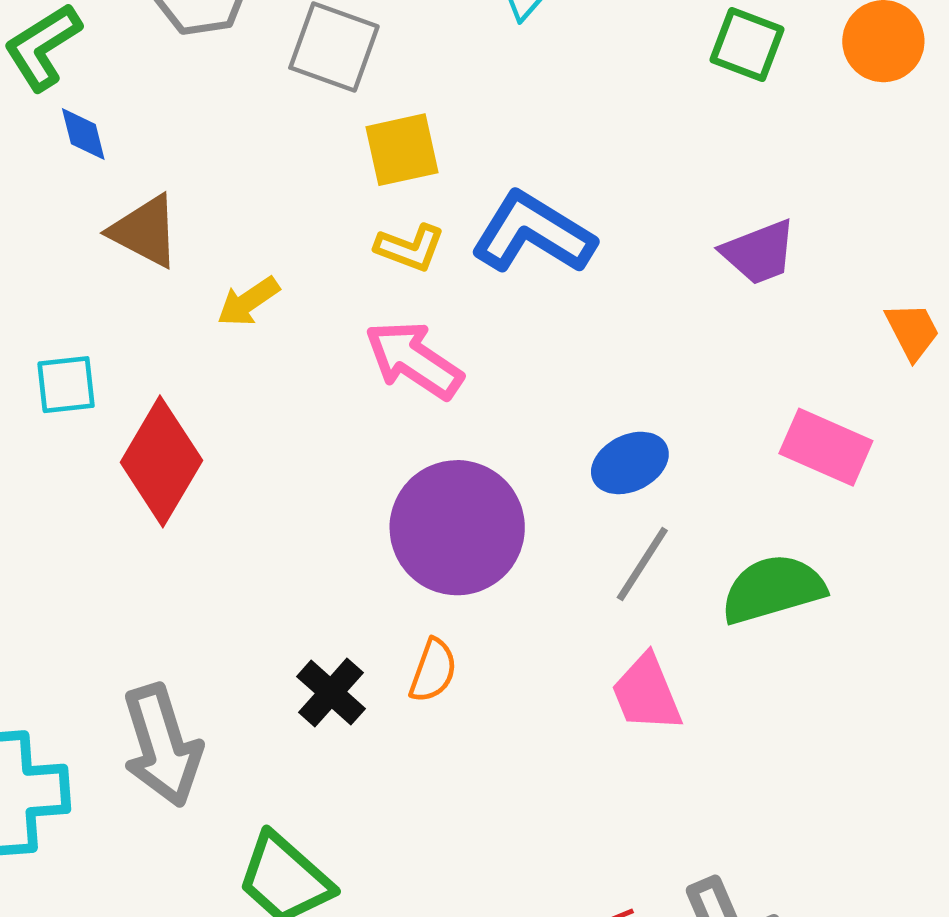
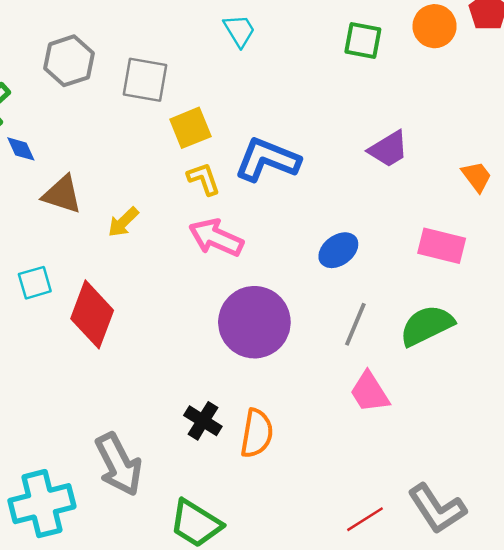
yellow L-shape: (410, 248) -> (204, 179), turned -120
blue ellipse: (630, 463) -> (338, 250), moved
orange semicircle: (433, 671) -> (257, 433), moved, size x1.4

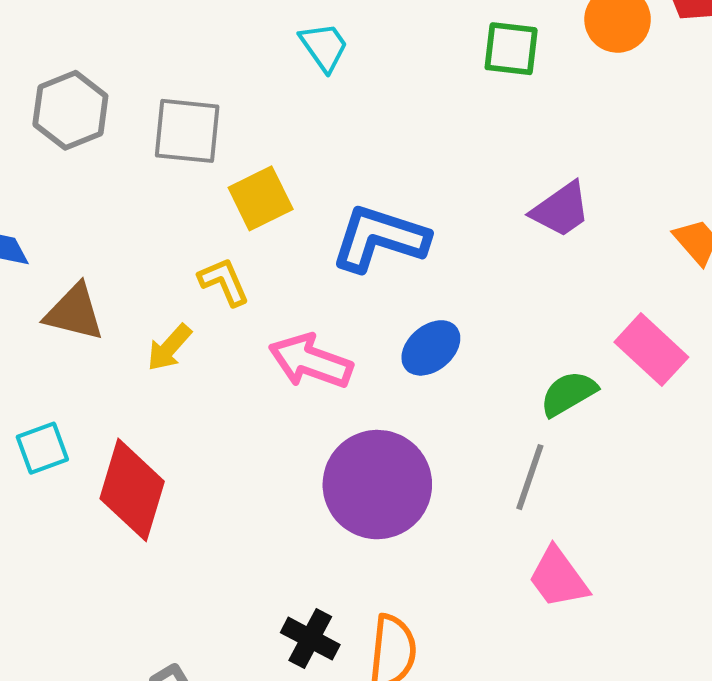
yellow L-shape: (204, 179) -> (224, 282), moved
pink rectangle: (442, 246) -> (651, 350), turned 33
blue ellipse: (338, 250) -> (431, 348), moved
green semicircle: (427, 325) -> (568, 394), moved, size x0.7

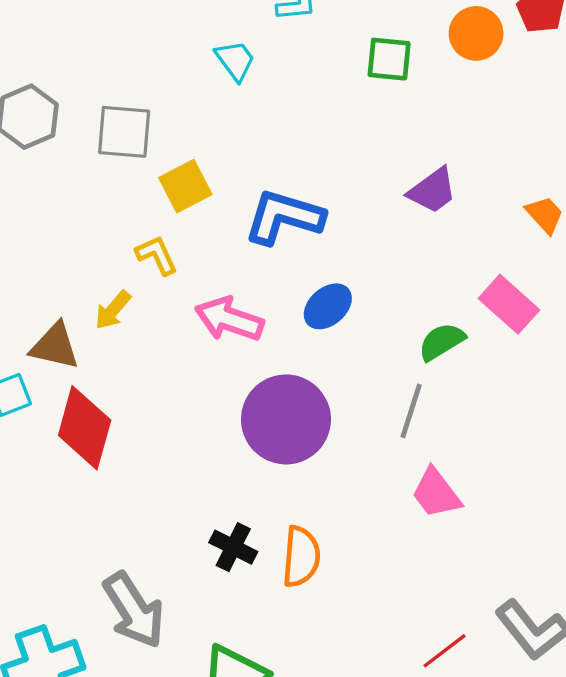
brown triangle: (74, 312) -> (55, 346), moved

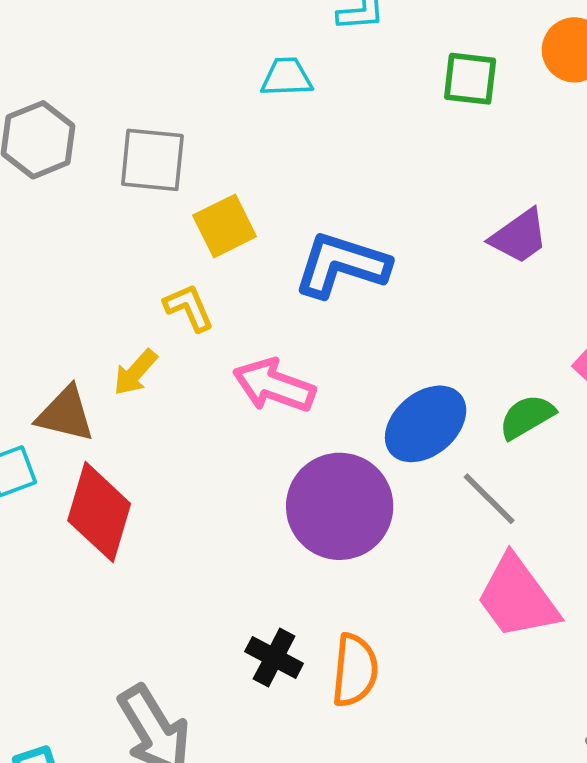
cyan trapezoid: (235, 60) -> (287, 77), turned -57
blue ellipse: (328, 306) -> (426, 424), moved, size x1.4
gray line: (411, 411) -> (489, 499), turned -64
pink trapezoid: (436, 493) -> (517, 597), size x1.4

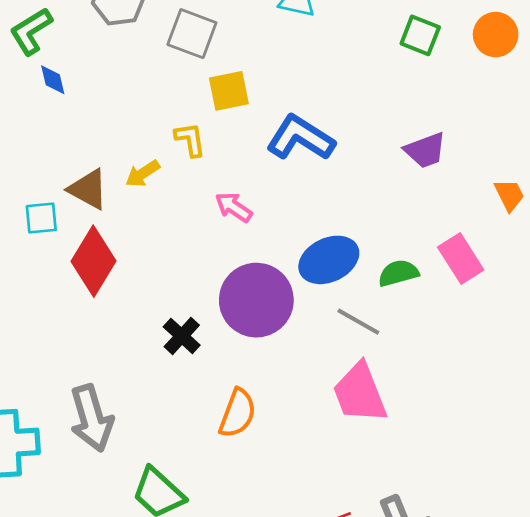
pink arrow: (274, 385) -> (234, 207), size x0.7
gray line: (489, 499) -> (358, 322), turned -30
black cross: (274, 657) -> (182, 336), moved

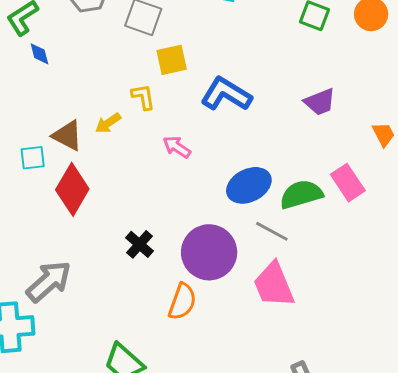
green semicircle: (398, 273) -> (301, 194), size x1.4
purple circle: (256, 300) -> (209, 252), moved
gray arrow: (92, 418) -> (49, 281), moved, turned -114

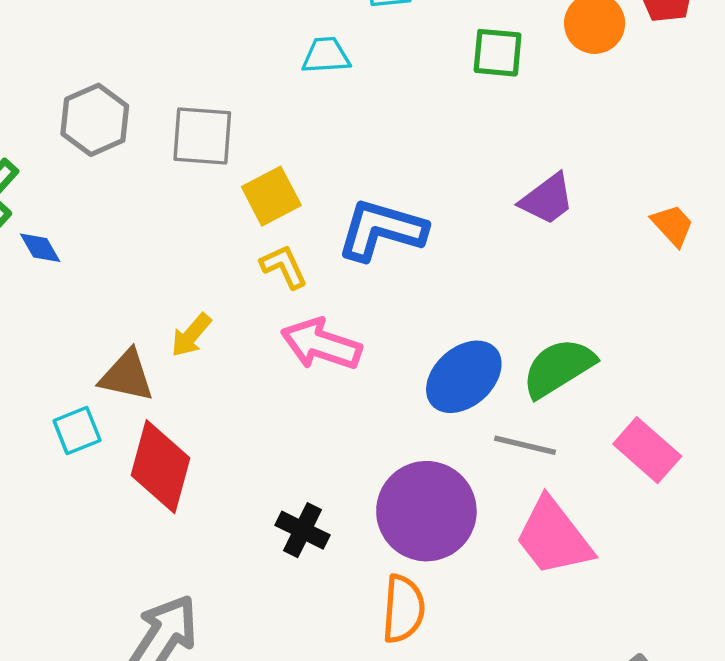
yellow L-shape: (143, 97) -> (284, 267), moved
pink arrow: (177, 147) -> (321, 344), size x1.5
pink rectangle: (348, 183) -> (647, 450), moved

